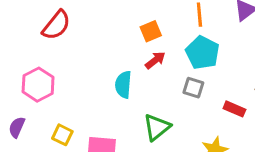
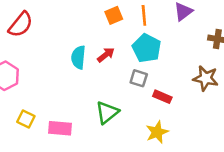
orange square: (151, 31) -> (114, 15), moved
cyan semicircle: (123, 85) -> (78, 57), moved
red rectangle: (234, 109) -> (162, 97), moved

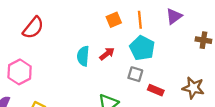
brown star: (206, 78) -> (193, 88), moved

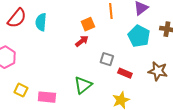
orange square: (114, 20) -> (88, 24), moved
cyan pentagon: (142, 48) -> (139, 36), moved
cyan semicircle: (83, 56) -> (41, 22), moved

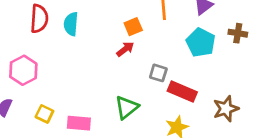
red semicircle: (17, 18) -> (39, 19), turned -35
brown star: (158, 71) -> (226, 109), moved, turned -30
red rectangle: (125, 73) -> (182, 91), size x1.5

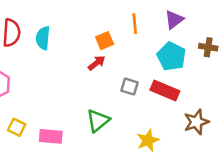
red rectangle: (182, 91) -> (165, 90), moved

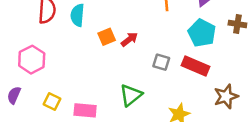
orange square: (105, 41) -> (107, 37), moved

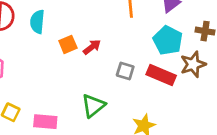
brown star: (226, 96) -> (193, 64), moved

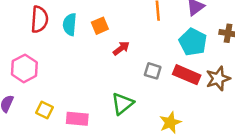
orange square: (68, 44) -> (100, 26), moved
brown star: (193, 64) -> (218, 78), moved

